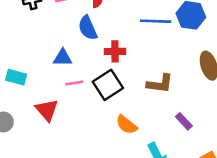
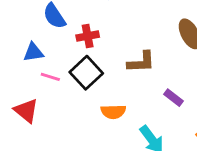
pink line: (74, 83) -> (50, 77), turned 36
orange semicircle: (127, 125) -> (113, 112), turned -30

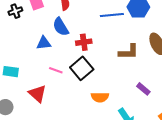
blue triangle: (33, 52) -> (44, 43), moved
brown L-shape: (141, 62) -> (129, 52), moved

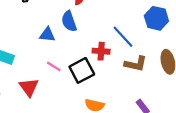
blue line: (112, 15) -> (123, 37), moved, turned 40
red cross: (84, 42) -> (101, 51), moved

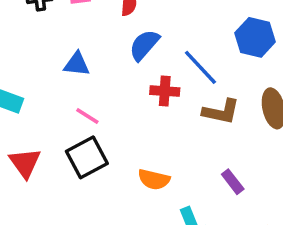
blue semicircle: (69, 21) -> (144, 45), moved, turned 60
black square: (82, 70) -> (87, 157), moved
red triangle: (29, 87) -> (25, 163), moved

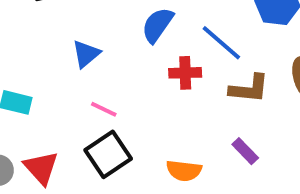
blue triangle: (77, 64) -> (86, 54), turned -40
purple rectangle: (233, 182) -> (245, 151), moved

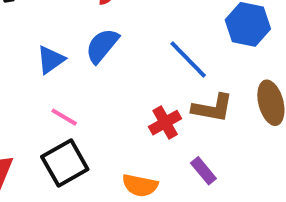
blue semicircle: (157, 25) -> (102, 46), moved
red cross: (185, 73) -> (165, 123), moved, turned -32

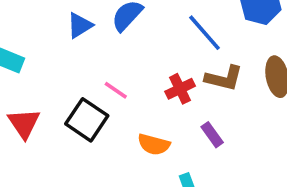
pink line: (64, 117) -> (116, 90), moved
black square: (65, 163) -> (87, 120), turned -30

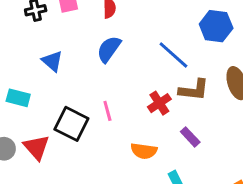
blue triangle: (80, 25) -> (52, 61), moved, turned -40
pink line: (116, 90) -> (107, 111), turned 48
black square: (87, 120) -> (71, 124), moved

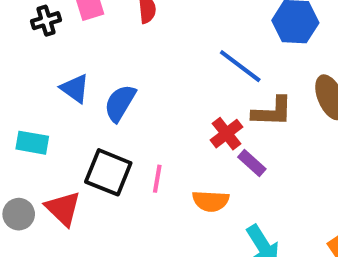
blue semicircle: (109, 49) -> (120, 103), moved
pink line: (107, 111) -> (157, 179), moved, turned 30
purple rectangle: (190, 137) -> (252, 163), moved

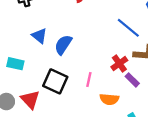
pink line: (157, 179) -> (89, 80), moved

